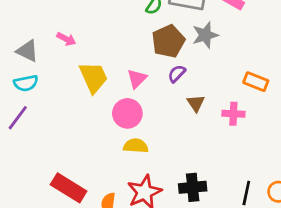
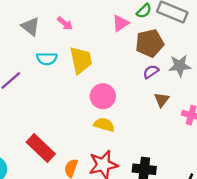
gray star: (205, 35) -> (180, 66), moved
pink triangle: (137, 79) -> (121, 23), moved
cyan semicircle: (26, 83) -> (47, 59), moved

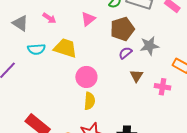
pink triangle: (121, 23) -> (88, 19), moved
yellow trapezoid: (81, 60) -> (65, 48), turned -55
yellow semicircle: (104, 125) -> (90, 101), turned 84

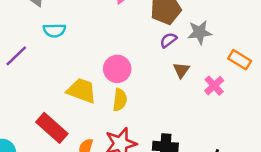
yellow trapezoid: (65, 48) -> (82, 91), moved
pink cross: (163, 87) -> (214, 86), turned 35

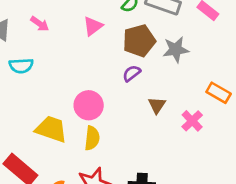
gray star: (200, 32) -> (176, 50), moved
purple semicircle: (168, 40) -> (132, 73), moved

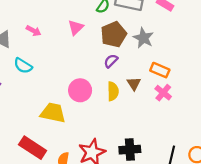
gray star: (176, 50) -> (143, 38), turned -30
cyan semicircle: (21, 66) -> (23, 66), turned 42
orange rectangle: (219, 93) -> (160, 70), moved
yellow semicircle: (92, 138) -> (113, 91), moved

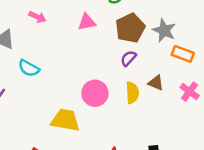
pink triangle: (76, 27) -> (87, 22), turned 35
pink arrow: (34, 31) -> (37, 17), moved
orange rectangle: (160, 70) -> (183, 54), moved
brown triangle: (134, 84) -> (156, 83), turned -32

